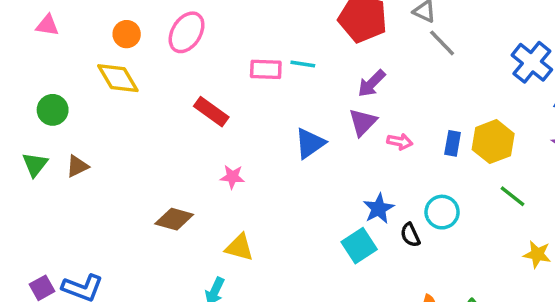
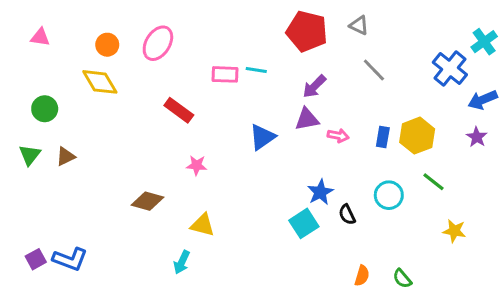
gray line: (442, 43) -> (374, 70), moved
purple triangle: (363, 122) -> (307, 119), turned 35
cyan circle: (442, 212) -> (389, 195), moved

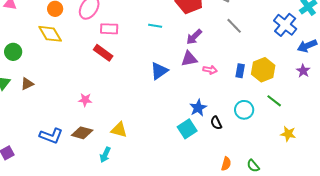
pink rectangle: (225, 74) -> (109, 29), moved
pink star: (197, 165) -> (85, 100), moved
brown diamond: (147, 201) -> (82, 133), moved
blue L-shape: (70, 259) -> (51, 136), moved

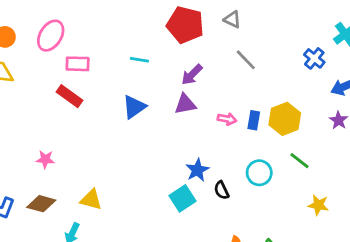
blue cross: (285, 25) -> (314, 58), size x0.7
pink arrow: (210, 70) -> (227, 119), moved
blue triangle: (159, 71) -> (134, 107), moved

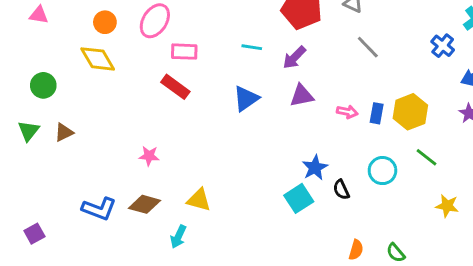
purple arrow: (192, 75) -> (294, 57), moved

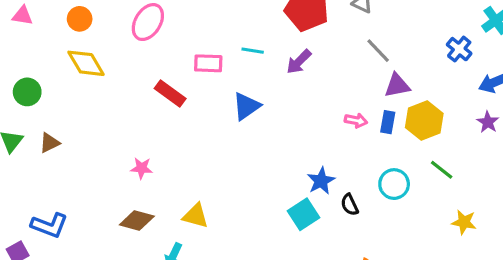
orange circle: (105, 22) -> (80, 19), moved
pink rectangle: (184, 52) -> (208, 63), moved
purple triangle: (302, 96) -> (397, 86), moved
blue L-shape: (99, 209) -> (49, 225), moved

